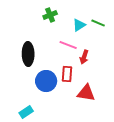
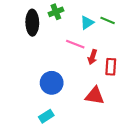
black ellipse: (28, 54) -> (32, 23), moved
red rectangle: (67, 74) -> (111, 67), moved
cyan rectangle: (26, 112) -> (46, 116), moved

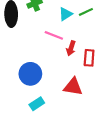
green line: (108, 20) -> (86, 12), turned -48
cyan rectangle: (46, 116) -> (37, 104), moved

